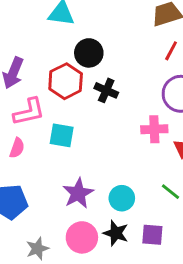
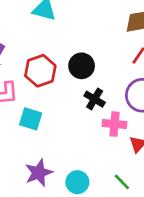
black circle: (89, 53) -> (82, 66), moved
black cross: (106, 90) -> (95, 99), moved

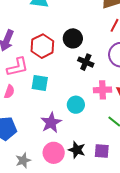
pink cross: (114, 124) -> (103, 90), moved
cyan circle: (77, 182) -> (76, 105), moved

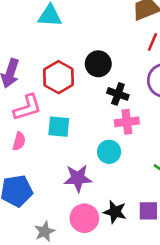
pink cross: (103, 90) -> (127, 122), moved
purple star: (51, 123) -> (78, 178), turned 30

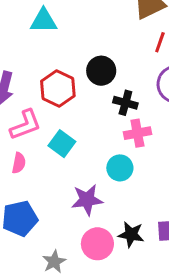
cyan square: (59, 127) -> (62, 144), turned 35

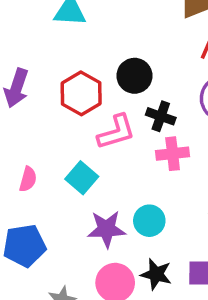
pink L-shape: (25, 125) -> (116, 132), moved
cyan square: (62, 144) -> (82, 178), moved
cyan circle: (120, 168) -> (149, 221), moved

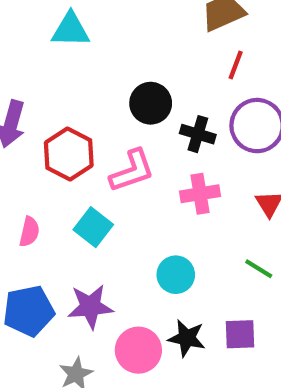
red hexagon: (81, 93) -> (69, 154), moved
black cross: (161, 116) -> (198, 134), moved
purple star: (106, 229) -> (90, 306), moved

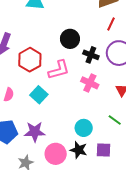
pink cross: (200, 194) -> (90, 83), turned 30
cyan circle: (176, 275) -> (84, 128), moved

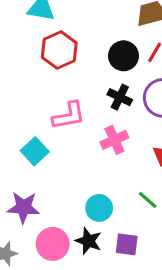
black circle: (70, 39) -> (123, 56), moved
red hexagon: (30, 60) -> (59, 50), moved
pink cross: (90, 83) -> (114, 140), turned 36

